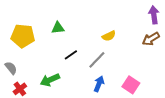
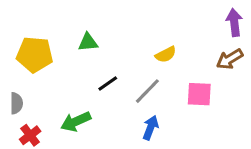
gray semicircle: (11, 68) -> (16, 103), turned 40
pink square: (131, 85) -> (199, 94), moved, turned -30

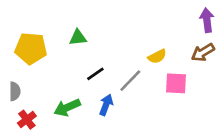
yellow semicircle: (166, 55) -> (157, 56), moved
blue arrow: (150, 128) -> (106, 105), moved

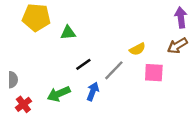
yellow pentagon: (31, 48) -> (36, 17), moved

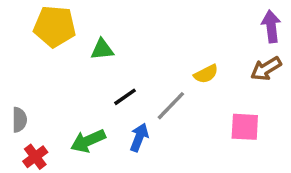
pink square: (154, 73) -> (245, 127), moved

